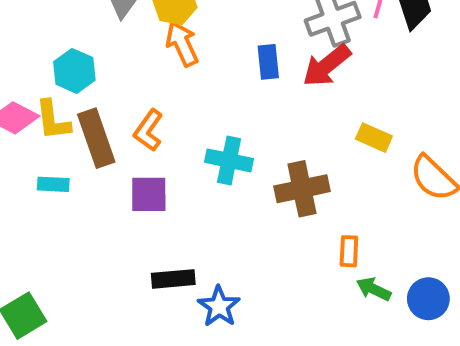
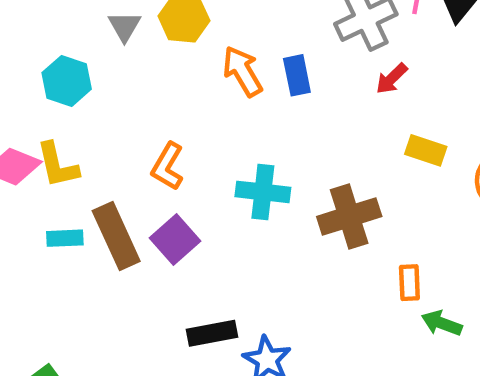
orange arrow: (182, 44) -> (243, 71), moved
red arrow: (327, 66) -> (392, 79), moved, size x0.6
cyan hexagon: (74, 71) -> (67, 81), moved
brown rectangle: (96, 138) -> (116, 236), moved
purple square: (149, 194) -> (175, 239), turned -36

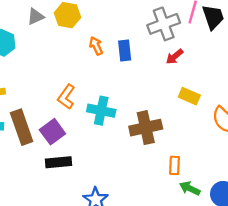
gray triangle: (124, 26) -> (36, 17), turned 30
orange arrow: (243, 71) -> (96, 46), size x0.7
orange L-shape: (168, 166) -> (66, 97), moved
black rectangle: (212, 333) -> (59, 162), moved

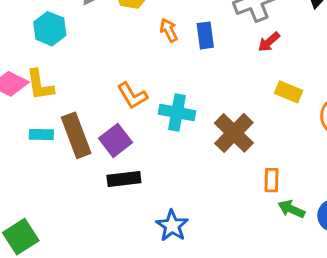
orange L-shape: (66, 97) -> (132, 96), turned -65
brown cross: (146, 128) -> (234, 133), turned -32

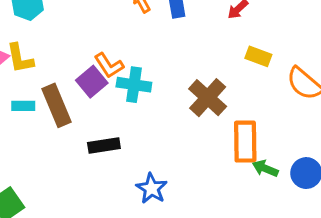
cyan cross: (177, 112) -> (134, 85), moved
purple square: (116, 140) -> (92, 82), moved
orange rectangle: (272, 180) -> (245, 142), size x1.8

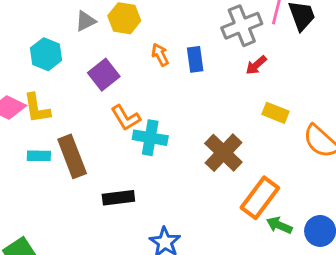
purple square: (92, 82) -> (104, 75), moved
orange rectangle: (245, 142) -> (260, 198), turned 36

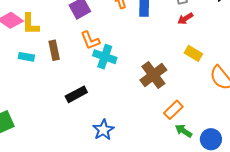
brown rectangle: (72, 156) -> (54, 50), moved, size x0.7
black rectangle: (118, 198) -> (76, 94), turned -30
orange rectangle: (260, 198) -> (173, 110), size x0.7

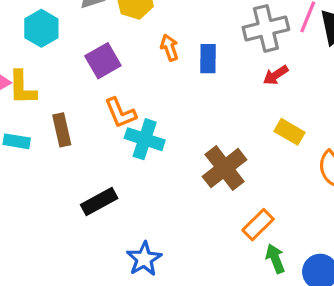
green arrow: (184, 131) -> (275, 259), turned 36

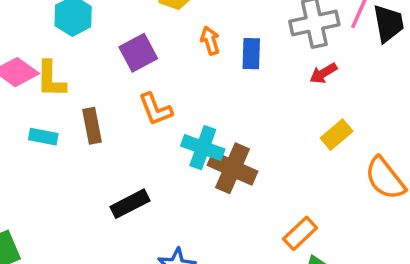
yellow rectangle: (289, 132) -> (337, 135), turned -72
cyan cross: (145, 139) -> (203, 148), moved
brown cross: (225, 168) -> (232, 168), moved, turned -30

